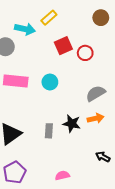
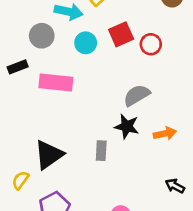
cyan circle: (50, 82) -> (86, 43), moved
gray semicircle: (96, 93) -> (137, 95), moved
black star: (72, 124) -> (127, 126), moved

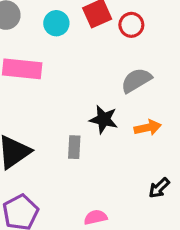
gray semicircle: (137, 95) -> (136, 80), moved
black arrow: (175, 186) -> (159, 188), turned -72

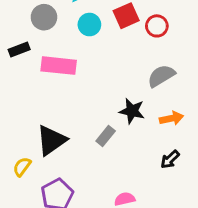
gray rectangle: (74, 147) -> (106, 136), turned 36
black arrow: (159, 188) -> (170, 159), moved

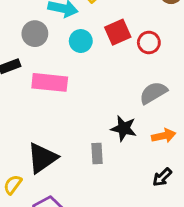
gray rectangle: (106, 136) -> (97, 154), turned -42

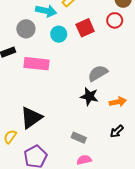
red circle: (149, 43) -> (115, 20), moved
gray semicircle: (153, 93) -> (98, 73), moved
gray rectangle: (97, 154) -> (79, 138), moved, turned -64

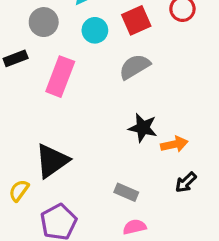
pink rectangle: (37, 64) -> (60, 77), turned -75
gray semicircle: (98, 73) -> (135, 67), moved
orange arrow: (118, 102) -> (174, 144), moved

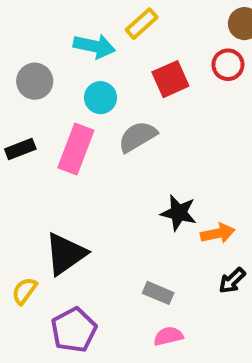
gray circle: (44, 22) -> (35, 81), moved
cyan circle: (95, 30) -> (101, 98), moved
black rectangle: (16, 58) -> (20, 149), moved
gray semicircle: (135, 67) -> (138, 137), moved

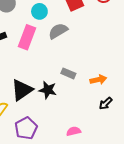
black star: (179, 213) -> (48, 90), moved
gray rectangle: (158, 293) -> (68, 73), moved

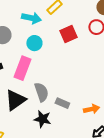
gray semicircle: (58, 31) -> (41, 92), moved, turned 102
black triangle: (22, 90) -> (15, 100), moved

